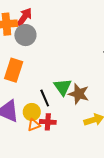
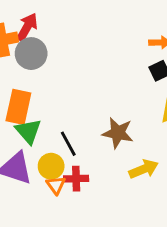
green triangle: (63, 87) -> (28, 131), moved
orange triangle: (34, 125) -> (56, 185), turned -40

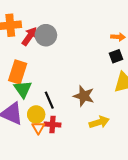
red arrow: (27, 27) -> (30, 36), moved
gray circle: (31, 54) -> (46, 35), moved

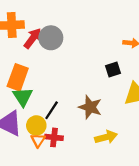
black square: (116, 56) -> (113, 69), moved
black line: (49, 100) -> (52, 110), turned 54

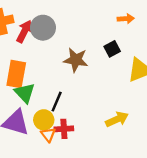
brown star: (90, 107) -> (76, 60), moved

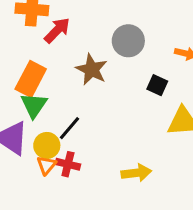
gray circle: (43, 28) -> (128, 41), moved
black square: (112, 49) -> (157, 85), turned 35
brown star: (76, 60) -> (92, 69), moved

